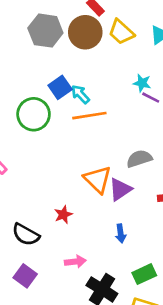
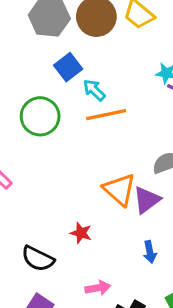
blue square: (60, 87) -> (68, 67), moved
red star: (63, 215) -> (81, 233), turned -30

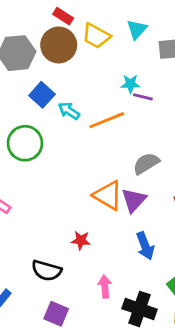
orange line: (106, 115) -> (107, 120), moved
blue arrow: (150, 252) -> (145, 246), size x1.4
pink arrow: (98, 288) -> (105, 287), turned -75

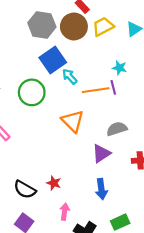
yellow trapezoid: (96, 36) -> (103, 27), turned 110
blue square: (42, 95) -> (53, 60), size x1.4
purple line: (143, 97) -> (113, 87), moved, turned 48
orange triangle: (108, 195) -> (73, 121), moved
red star: (81, 240) -> (54, 183), moved

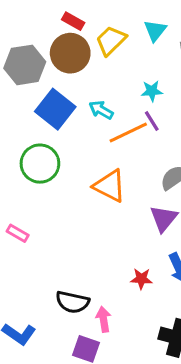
cyan arrow: (70, 77) -> (101, 110), moved
red star: (54, 183) -> (141, 279), moved
pink arrow: (65, 212) -> (104, 319), moved

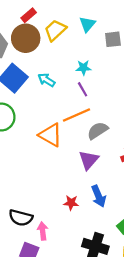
red rectangle: (73, 21) -> (29, 15), turned -72
orange line: (128, 133) -> (77, 115), moved

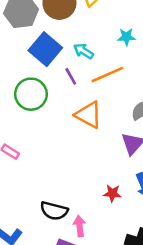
purple line: (83, 89) -> (71, 76), moved
orange line: (77, 115) -> (107, 75), moved

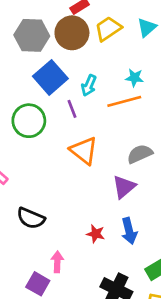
cyan arrow: (84, 51) -> (89, 85), turned -108
orange line: (107, 75) -> (124, 101), moved
black semicircle: (54, 211) -> (31, 218), moved

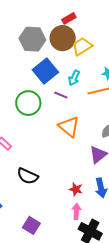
yellow trapezoid: (108, 29) -> (82, 46), moved
purple line: (72, 109) -> (61, 95), turned -48
pink arrow: (57, 262) -> (76, 211), moved

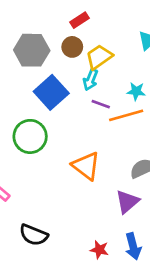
brown circle: (63, 38) -> (72, 47), size x0.6
cyan arrow: (74, 78) -> (91, 80), moved
purple line: (61, 95) -> (101, 104), moved

